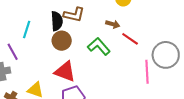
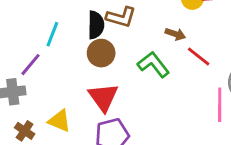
purple line: (13, 52) -> (31, 65), turned 66
red triangle: (65, 71) -> (103, 97), turned 30

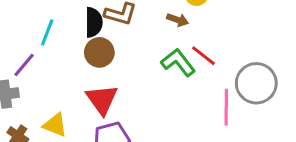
brown arrow: (175, 34) -> (178, 20), moved
green L-shape: (153, 64) -> (178, 62), moved

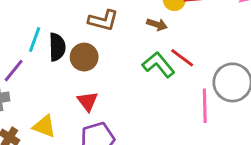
black semicircle: (94, 22) -> (57, 47), moved
red triangle: (102, 100) -> (88, 101), size x0.7

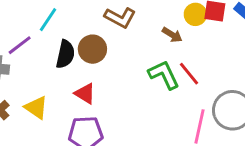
black semicircle: (57, 47) -> (65, 54), moved
red triangle: (88, 101) -> (85, 94), turned -35

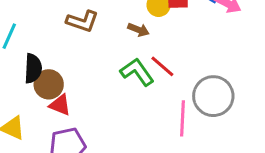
brown circle: (92, 49) -> (49, 84), moved

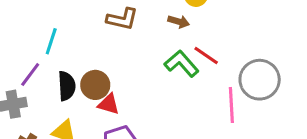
black semicircle: (33, 68) -> (67, 86), moved

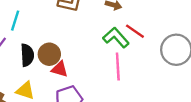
pink line: (231, 105) -> (118, 66), moved

